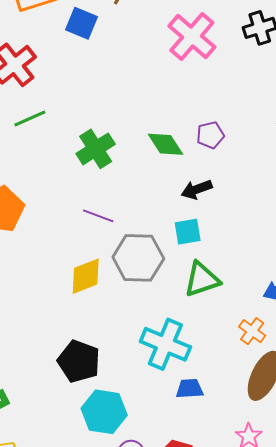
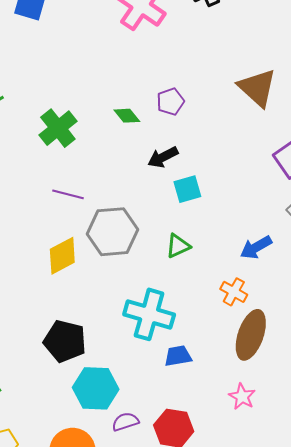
green diamond: (166, 144) -> (127, 116), size x0.7
cyan square: (188, 232) -> (187, 189), moved
green triangle: (202, 279) -> (178, 246), size x0.7

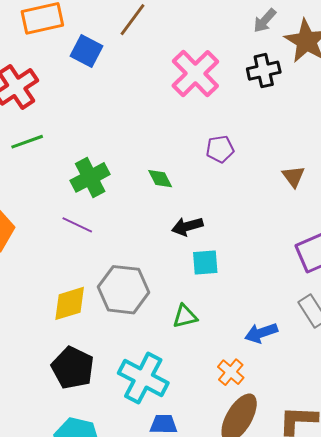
brown triangle: (257, 88) -> (293, 177), size x0.6
purple pentagon: (170, 102) -> (220, 149), moved
purple line: (68, 194) -> (77, 225), moved
black pentagon: (65, 341) -> (73, 368), moved

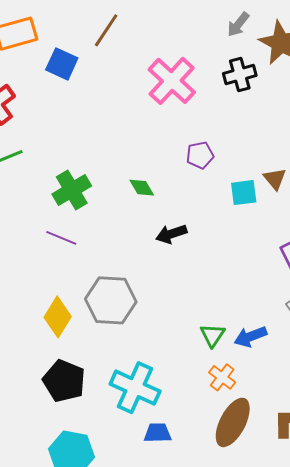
cyan square: (205, 262) -> (244, 193), moved
yellow diamond: (70, 303) -> (58, 317), turned -39
green triangle: (185, 316) -> (212, 335), moved, turned -40

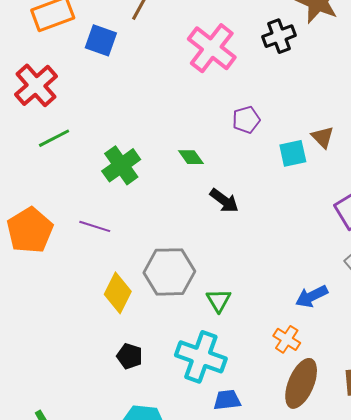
black arrow: (171, 234) -> (224, 201), turned -120
purple line: (61, 238) -> (95, 226), moved
green triangle: (212, 335) -> (219, 300), moved
black pentagon: (64, 381) -> (130, 356), size x0.6

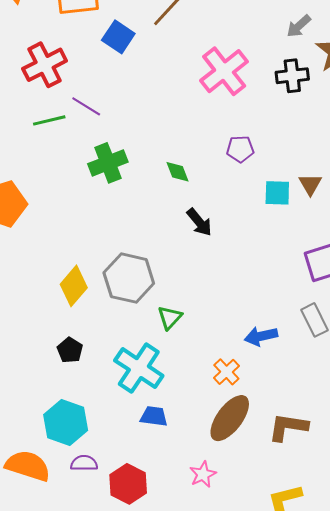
purple line: (95, 226) -> (86, 106), moved

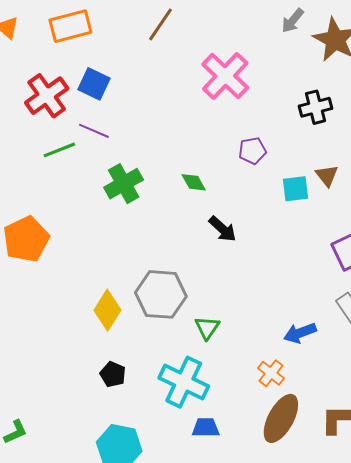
blue square: (118, 37) -> (94, 84), moved
black cross: (292, 76) -> (315, 107), moved

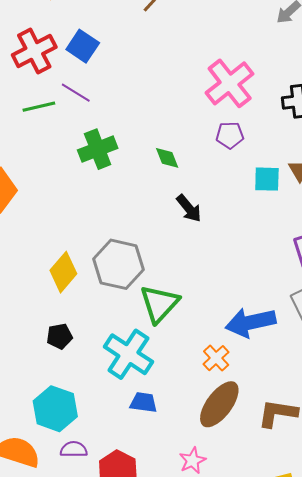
pink cross: (225, 76) -> (230, 83), moved
green triangle: (207, 328) -> (159, 304), size x1.6
blue arrow: (300, 333) -> (251, 322), size x1.5
black pentagon: (113, 374) -> (59, 336), turned 30

